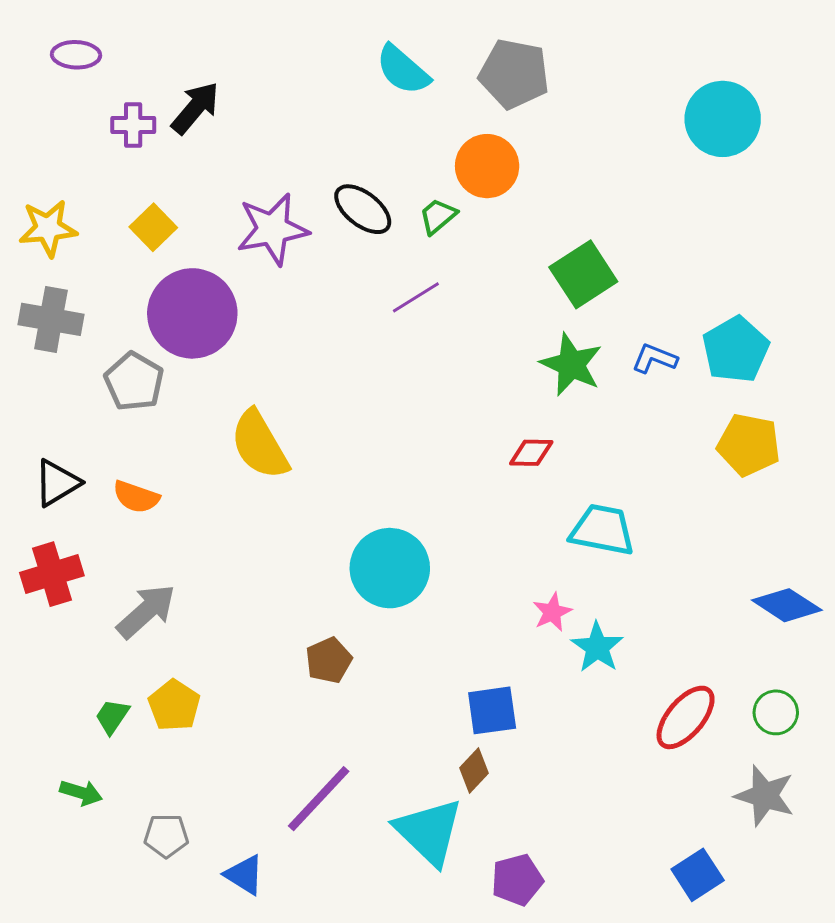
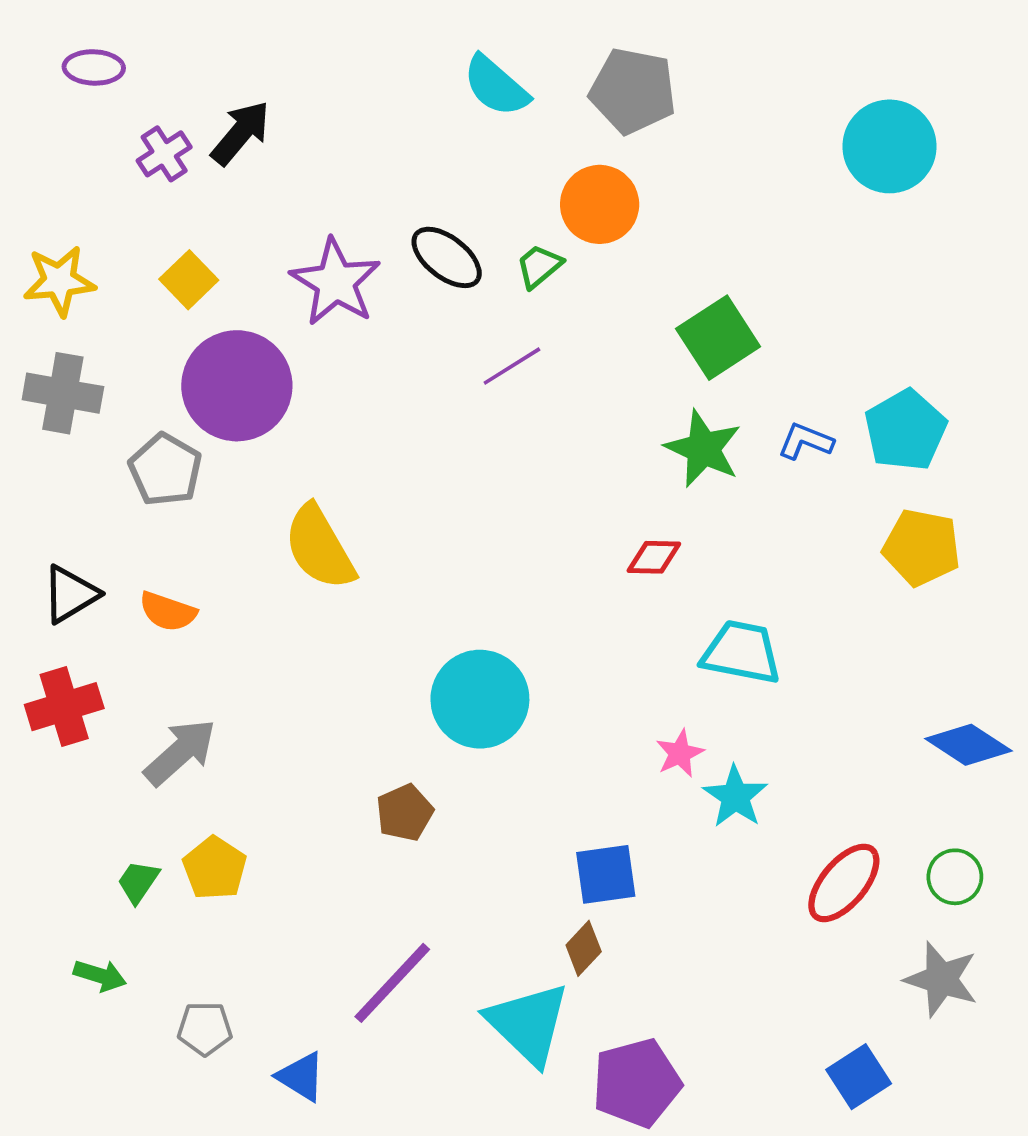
purple cross: (133, 125) -> (164, 154), turned -33
purple star: (273, 229) -> (336, 282), turned -30
purple pentagon: (517, 880) -> (637, 1083), size x1.4

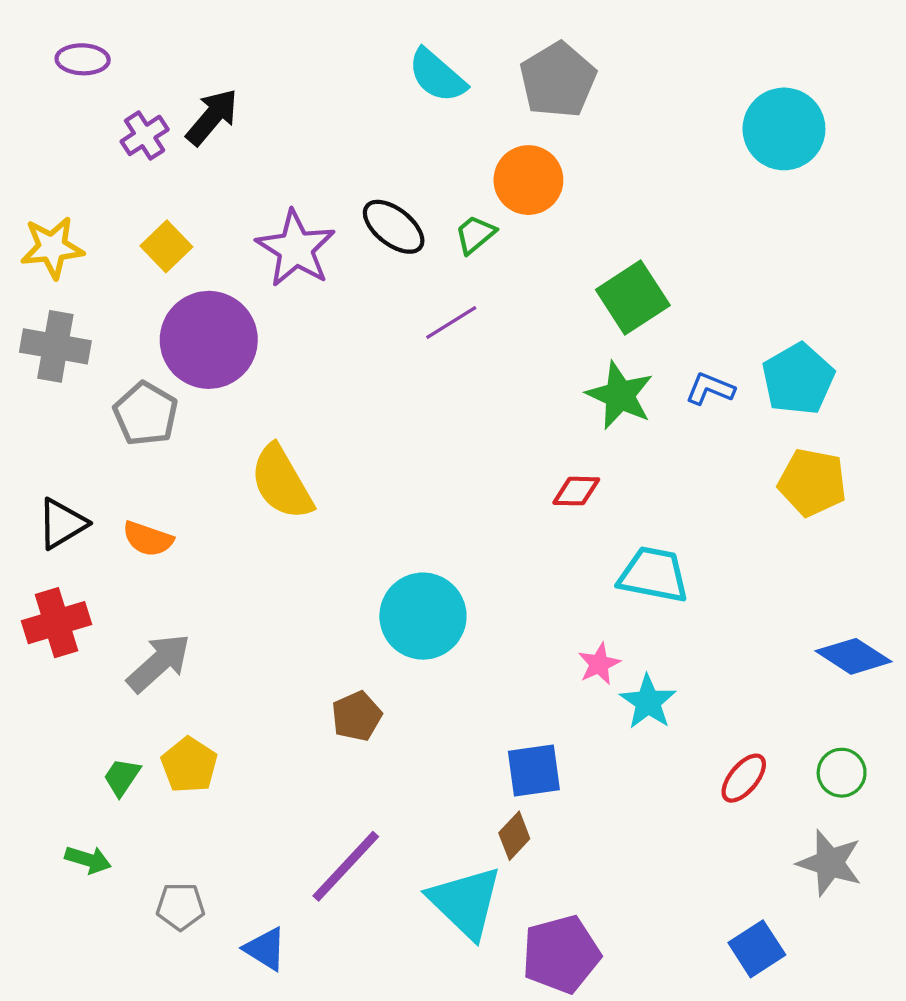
gray pentagon: (633, 91) -> (558, 80), turned 30
red ellipse: (844, 883) -> (744, 778), size x0.7

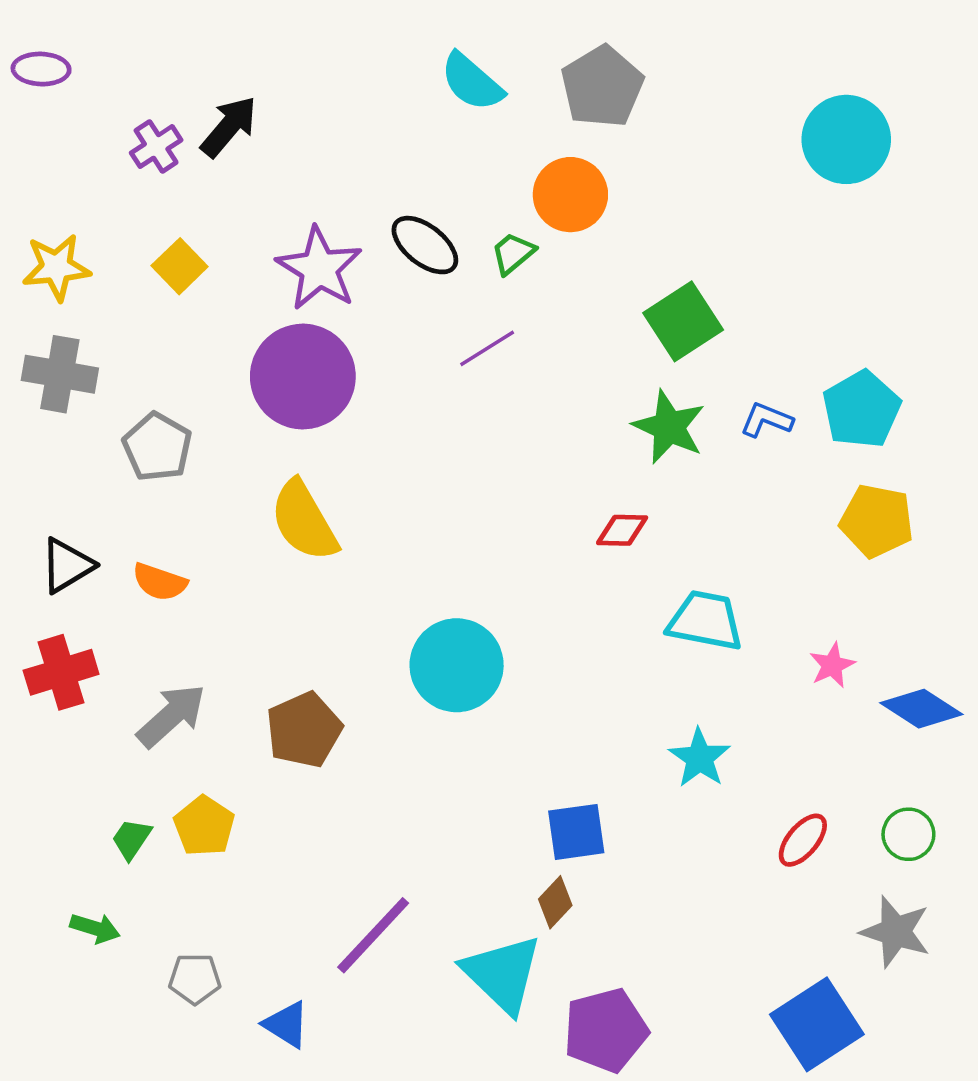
purple ellipse: (83, 59) -> (41, 69), moved
purple circle: (209, 340) -> (303, 377), moved
pink star: (599, 664) -> (832, 665), moved
brown pentagon: (357, 716) -> (304, 730), moved, size x1.4
blue square: (757, 949) -> (817, 1024), size x1.5

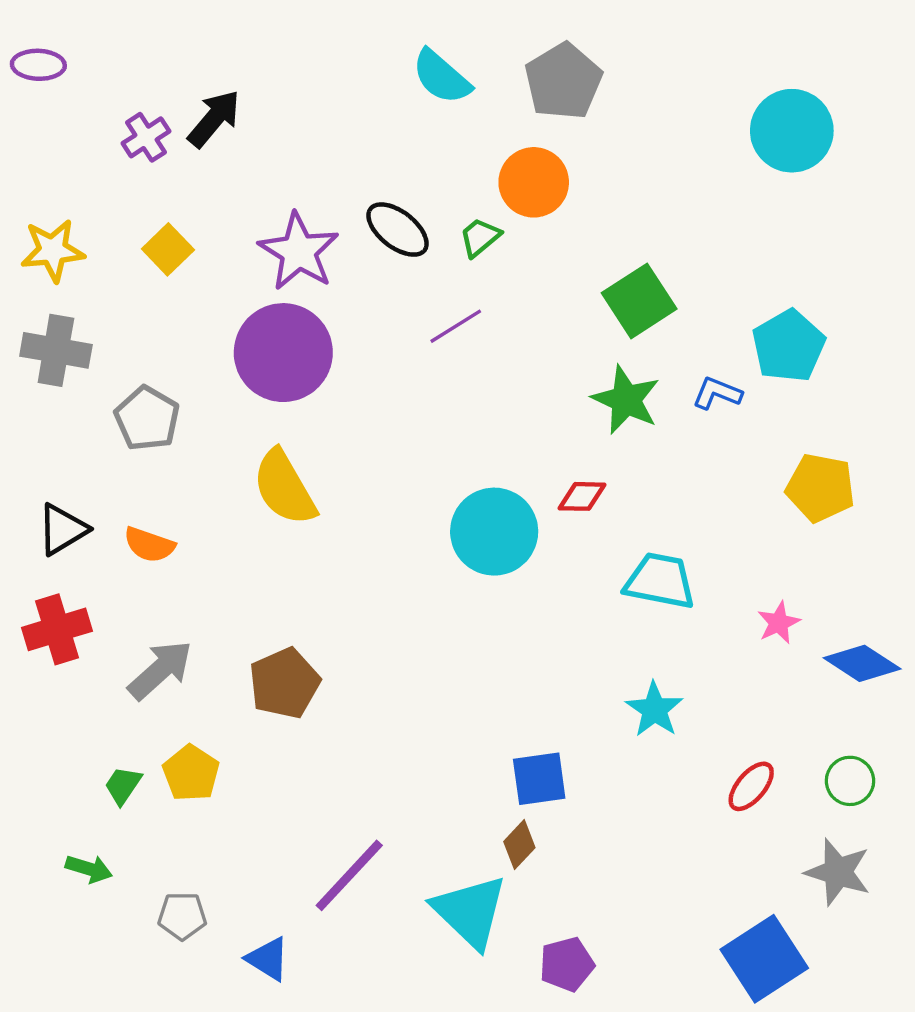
cyan pentagon: (861, 409) -> (788, 346), moved
cyan circle: (457, 665) -> (494, 532), moved
purple pentagon: (606, 1030) -> (567, 964), size x0.7

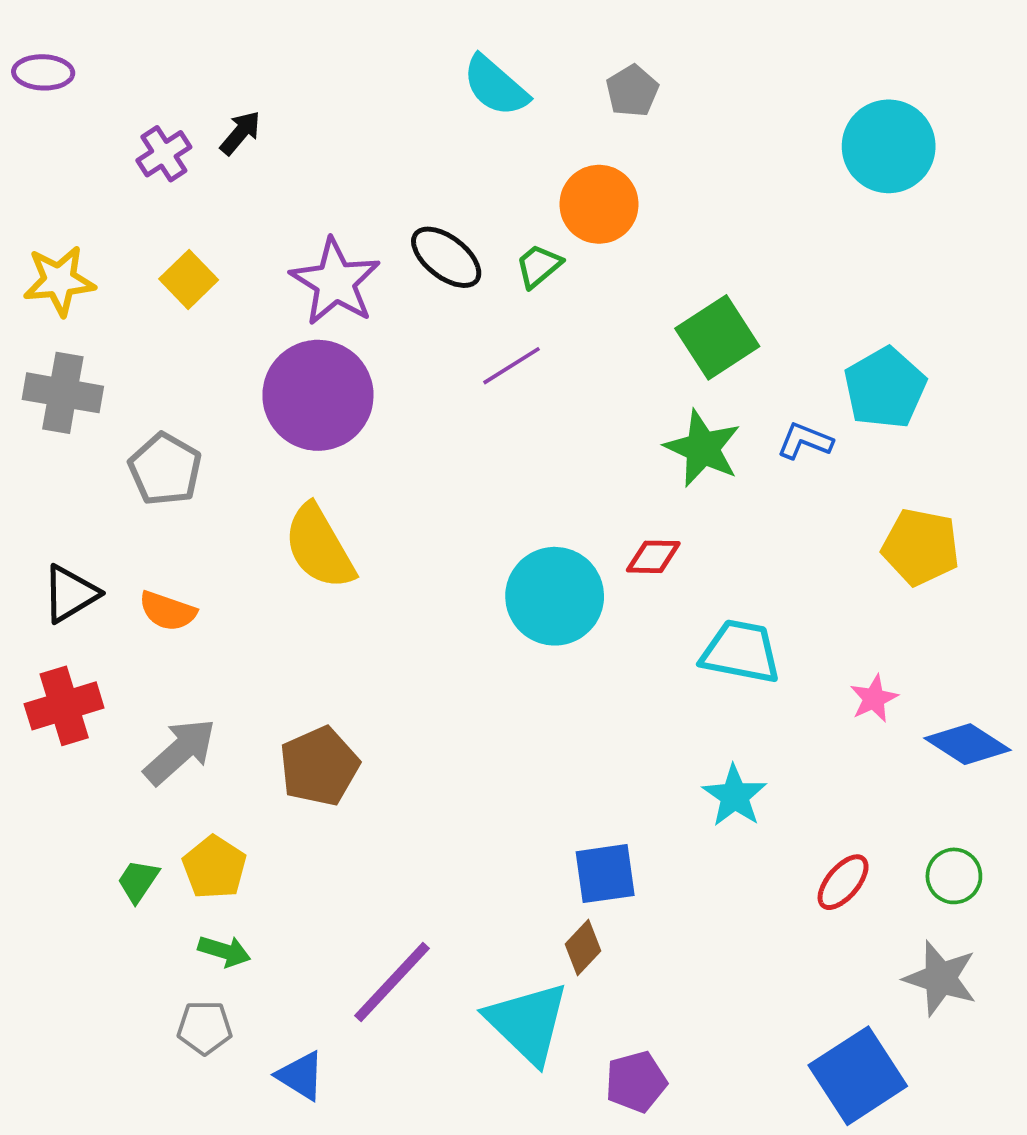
gray pentagon: (563, 81) -> (632, 91), size x0.6
black arrow: (214, 119) -> (240, 133), size x0.7
green arrow: (89, 869) -> (224, 951), moved

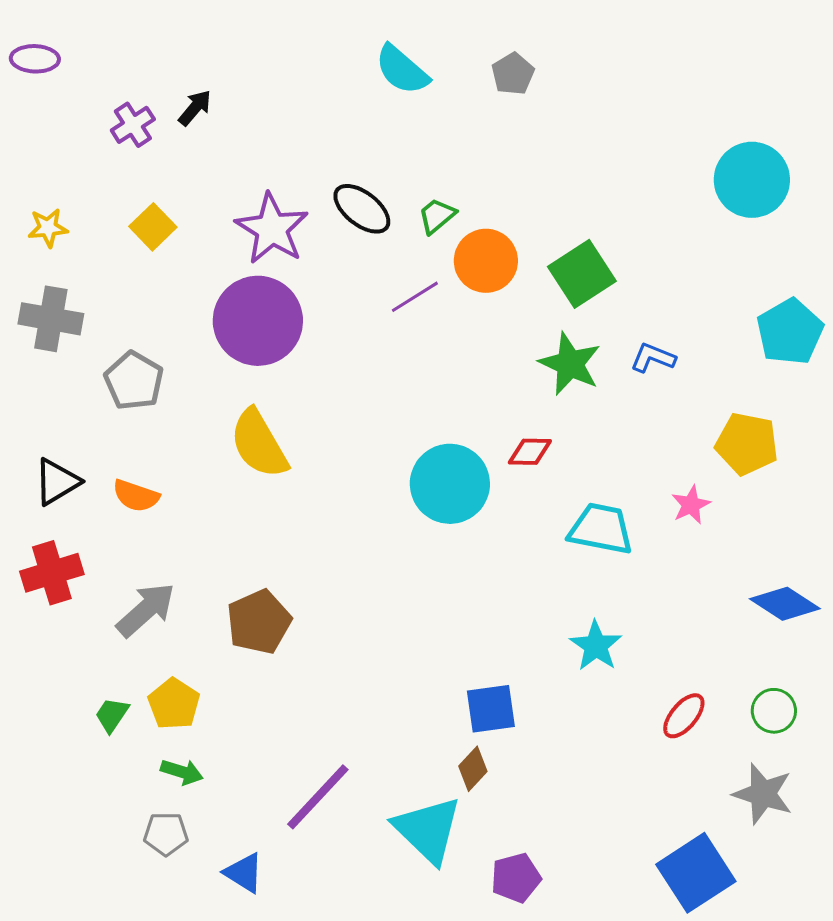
cyan circle: (889, 146) -> (752, 180), moved
orange circle: (599, 204) -> (486, 261), moved
yellow star: (59, 281) -> (48, 228), size x0.7
cyan pentagon: (885, 388) -> (790, 332), moved
pink star: (874, 699) -> (691, 505), moved

